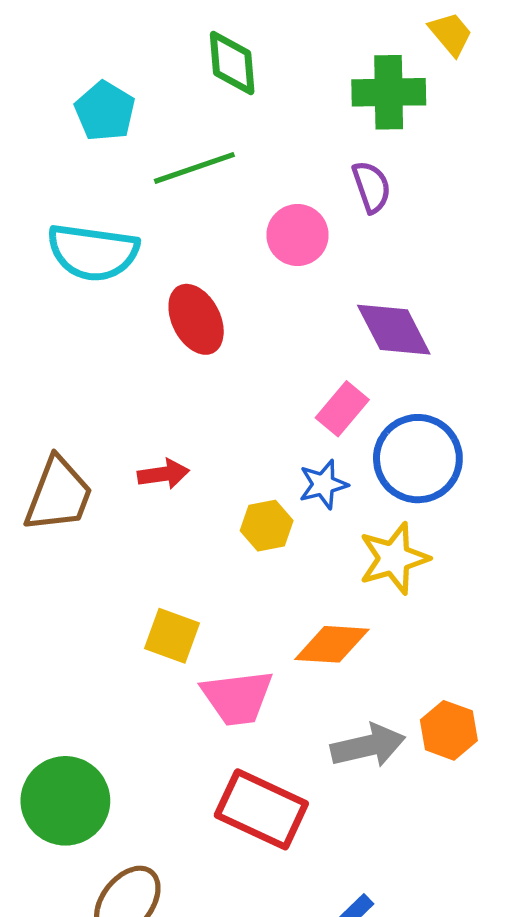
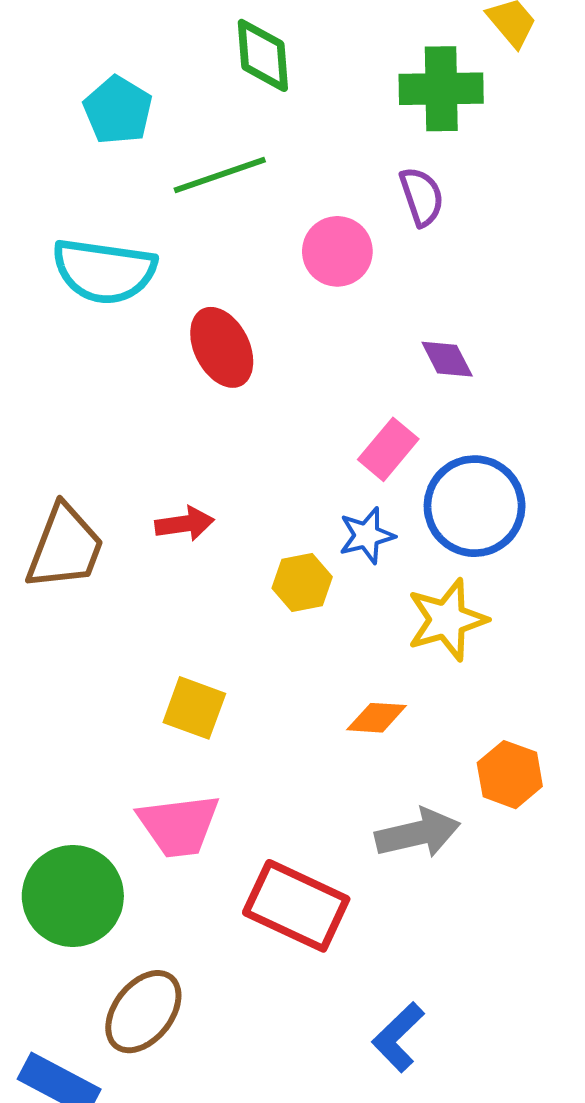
purple diamond: (394, 330) -> (447, 359), size x0.6
orange diamond: (332, 644) -> (377, 718), size x0.7
pink trapezoid: (237, 698) -> (179, 825), moved
orange hexagon: (449, 730) -> (510, 775), moved

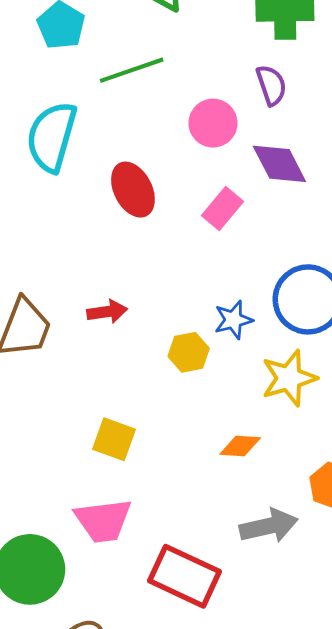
cyan semicircle: (104, 271) -> (52, 137), turned 98
purple diamond: (447, 359) -> (279, 164), moved, size x1.5
pink rectangle: (388, 449) -> (223, 209), moved

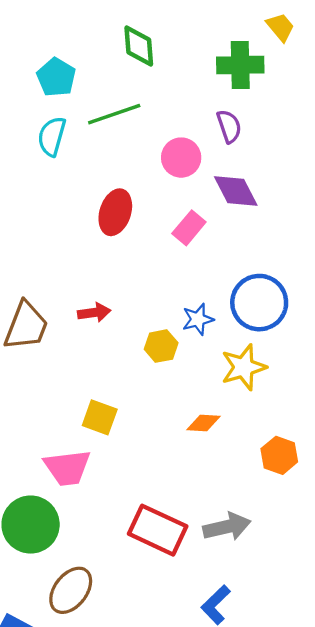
cyan semicircle: (52, 137) -> (52, 136), moved, size x0.7
red ellipse: (133, 190) -> (115, 212), turned 45
pink trapezoid: (103, 521) -> (67, 468), moved
gray arrow: (269, 526) -> (227, 527), moved

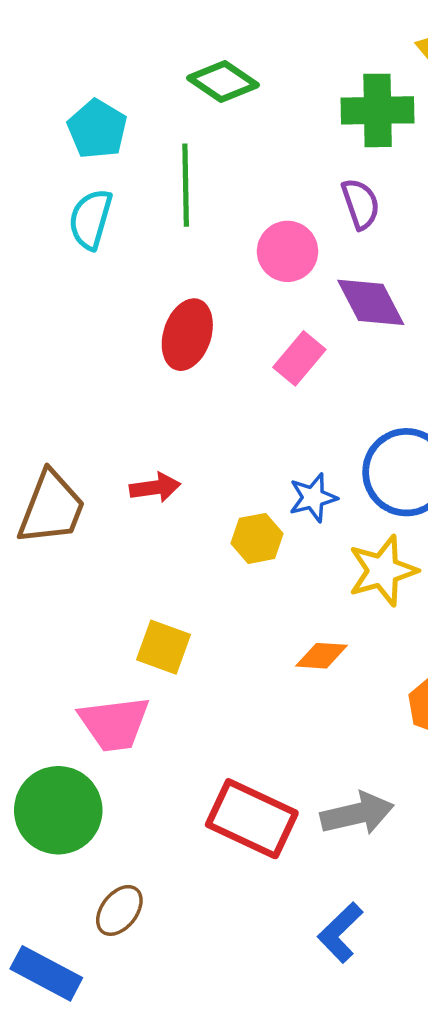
green diamond: (139, 46) -> (223, 82), turned -51
green line: (114, 114) -> (186, 185), turned -72
brown ellipse: (71, 590) -> (119, 910), size x0.7

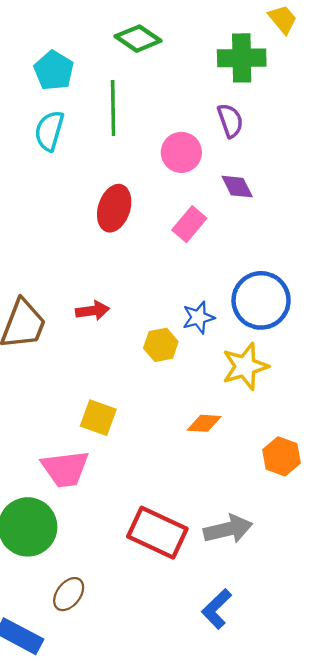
purple diamond: (371, 302) -> (237, 187), size x0.7

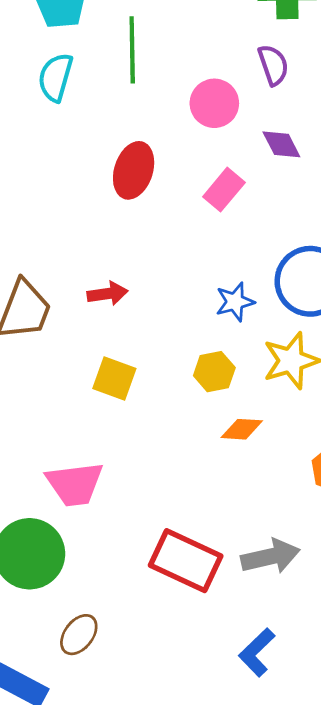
yellow hexagon: (161, 345) -> (214, 372), moved
yellow square: (98, 418) -> (114, 379), moved

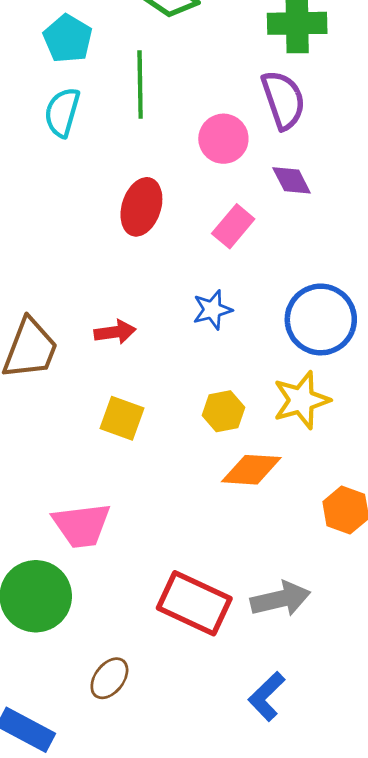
purple semicircle: (273, 65) -> (283, 100), size x1.4
blue star: (235, 302) -> (212, 310), moved
orange diamond: (242, 429) -> (251, 470), size x1.4
brown ellipse: (79, 635) -> (109, 678), moved

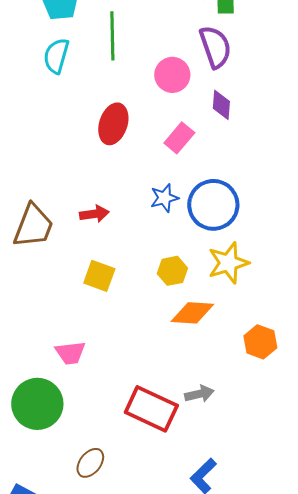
purple diamond: (292, 180) -> (221, 105), turned 32
blue circle: (321, 319) -> (213, 205), moved
pink trapezoid: (82, 525) -> (70, 353), size x0.7
gray arrow: (280, 599) -> (199, 394), moved, size x0.7

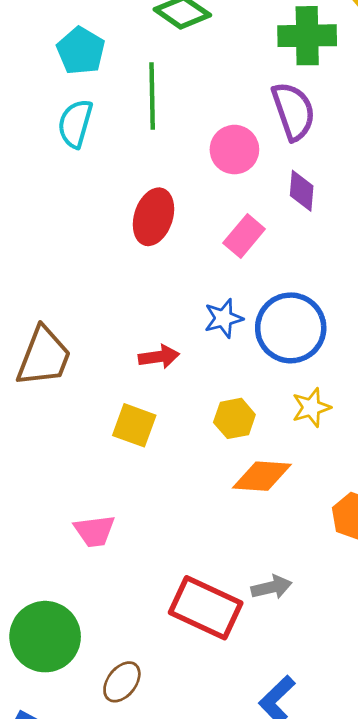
red arrow: (94, 214) -> (159, 357), moved
yellow star: (228, 263) -> (311, 407), size x0.7
green circle: (37, 404) -> (45, 637), moved

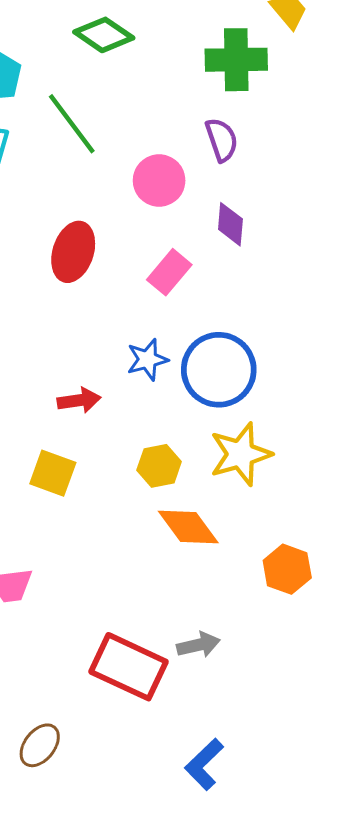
green line: (152, 96) -> (72, 124), turned -36
purple semicircle: (293, 111) -> (222, 140), size x0.7
yellow star: (311, 407) -> (241, 454), size x1.5
orange diamond: (262, 476) -> (188, 527), turned 50

